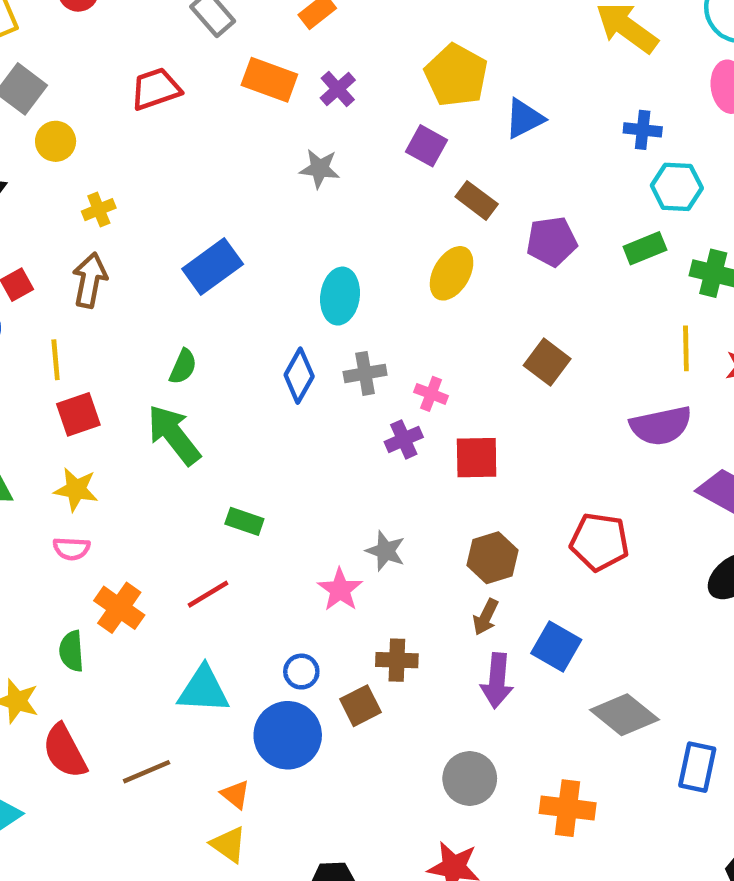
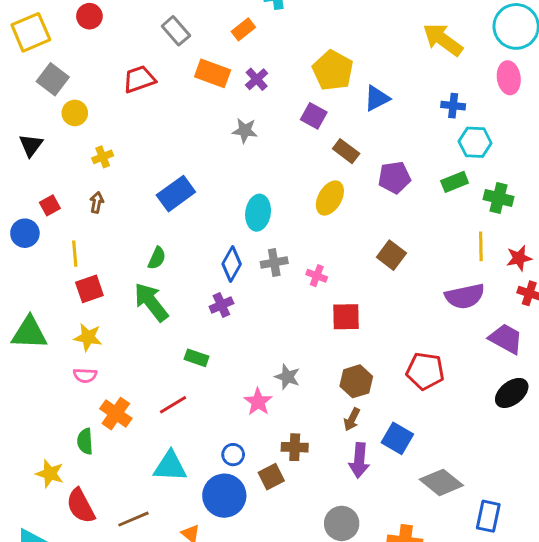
brown arrow: (90, 280) -> (97, 202), size x0.6
purple cross: (404, 439) -> (221, 305), moved

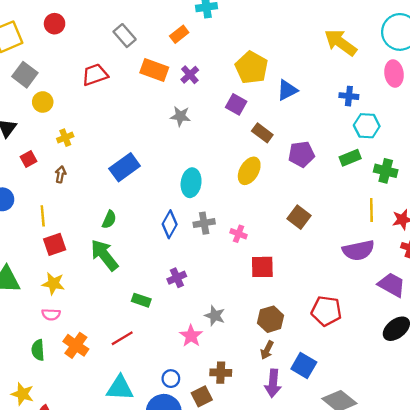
red square: (50, 205) -> (28, 159), moved
purple cross: (221, 305) -> (177, 278), moved
green semicircle: (85, 441) -> (38, 350), moved

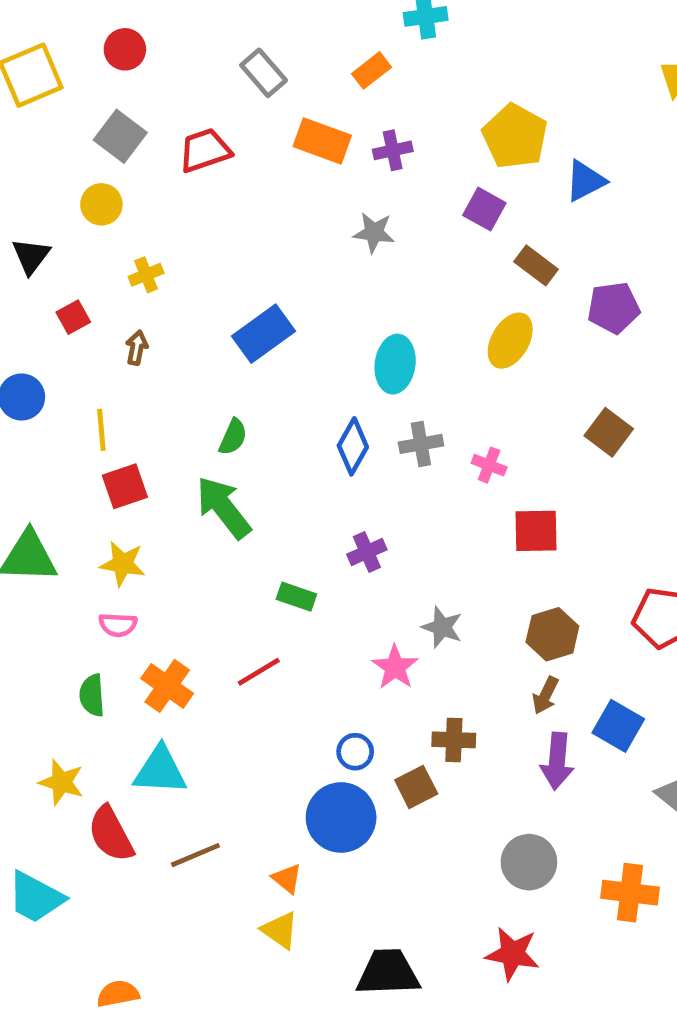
gray square: (25, 75) -> (120, 136), moved
purple cross: (190, 75) -> (393, 150), turned 30
cyan triangle: (120, 388) -> (160, 770), moved

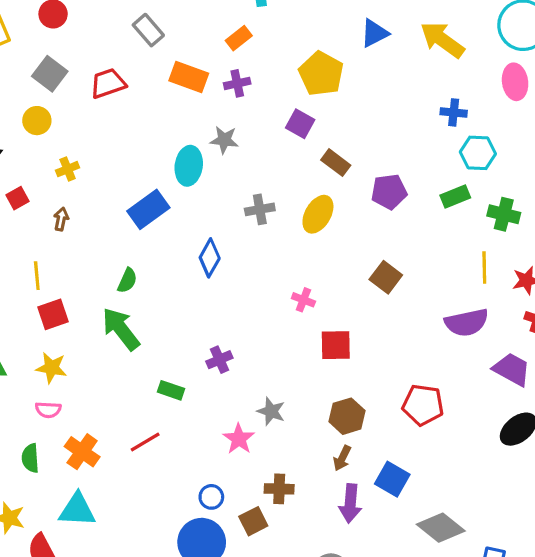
orange rectangle: (372, 70) -> (239, 38), moved
blue triangle: (585, 181) -> (374, 33), moved
cyan ellipse: (395, 364) -> (189, 166), moved
gray cross: (421, 444) -> (260, 209), moved
blue diamond: (353, 446) -> (210, 258), moved

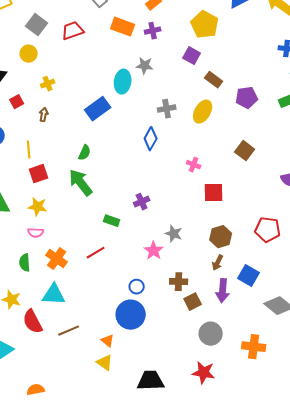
blue diamond: (210, 258) -> (151, 139), moved
brown square: (253, 521) -> (193, 302), moved

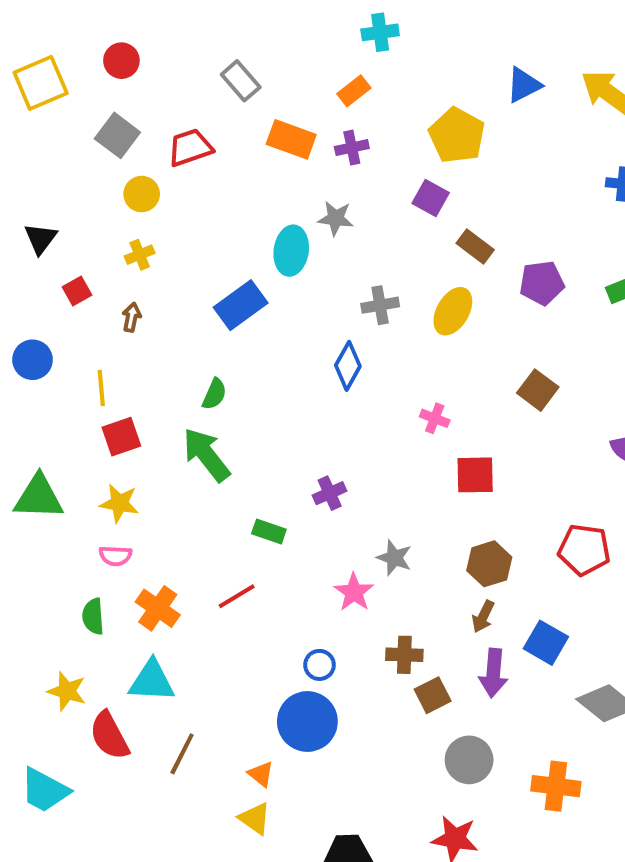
yellow circle: (29, 54) -> (142, 194), moved
brown line: (69, 331) -> (182, 754), turned -40

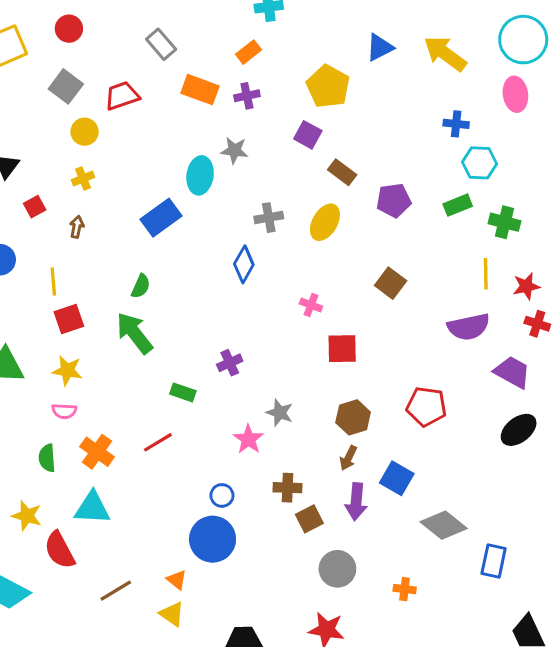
brown line: (182, 754) -> (116, 591), moved, turned 32
orange cross: (556, 786) -> (405, 589), size x0.6

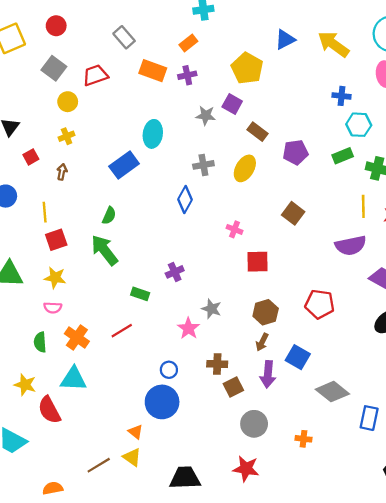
gray star: (234, 150) -> (206, 115), moved
brown line: (116, 591) -> (99, 465), moved

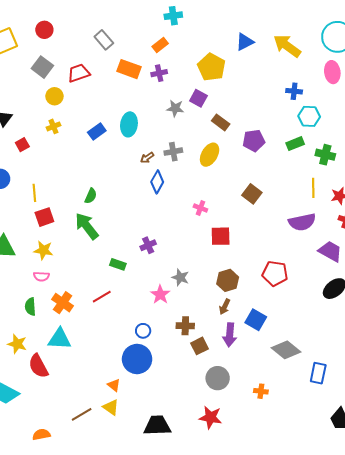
blue rectangle: (124, 165) -> (97, 131), moved, size x0.7
brown arrow: (62, 172) -> (147, 158), moved, turned -136

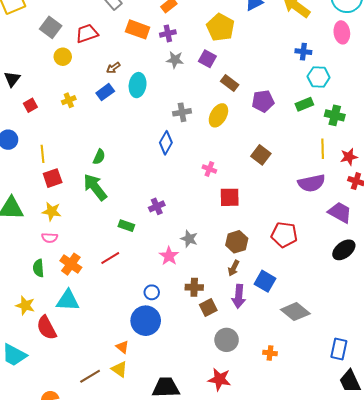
gray star: (175, 108) -> (175, 60), moved
yellow cross: (53, 126) -> (69, 100), moved
brown arrow: (147, 158) -> (113, 68), moved
blue rectangle: (318, 373) -> (339, 349), moved

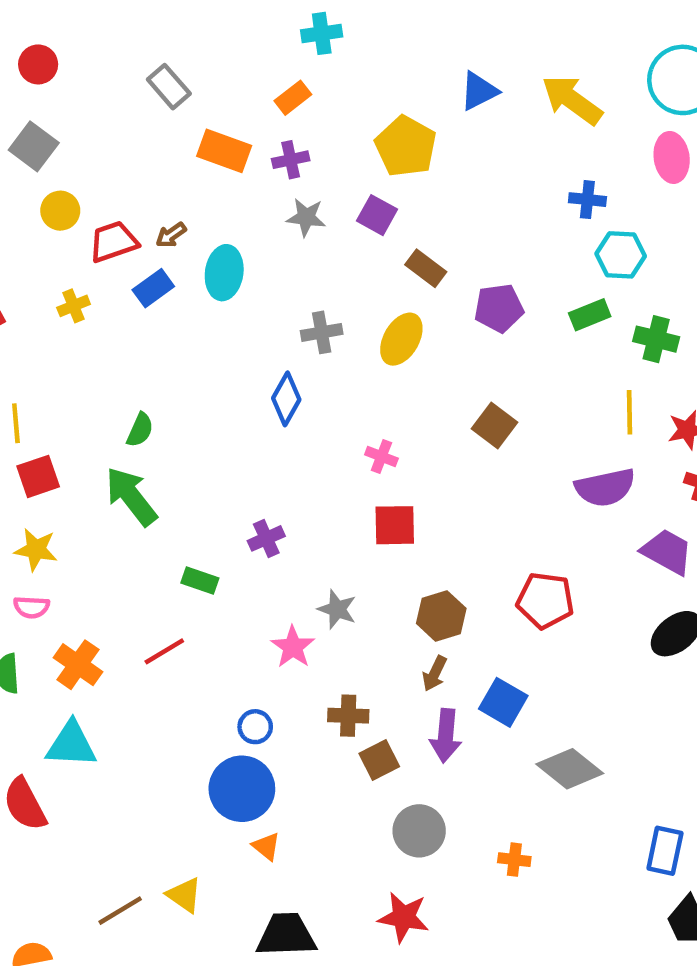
red trapezoid: (87, 33) -> (113, 242), moved
red square: (230, 197) -> (395, 525), moved
orange triangle: (122, 347) -> (266, 846), moved

